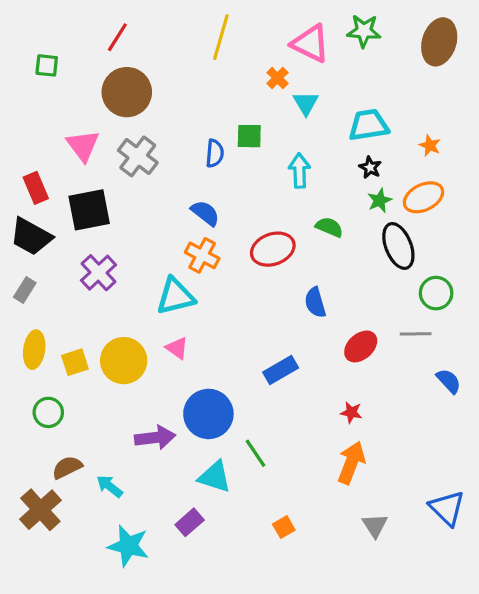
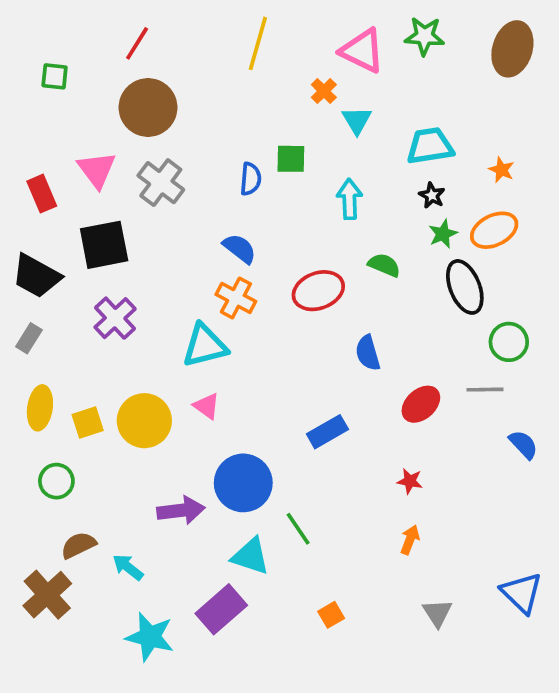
red rectangle: (36, 188) -> (42, 194), moved
orange arrow: (351, 463) -> (410, 540), size x0.6
purple rectangle: (190, 522) -> (221, 609), size x1.5

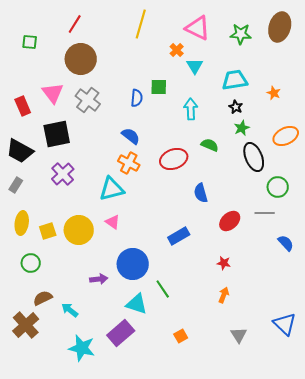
green star: (425, 36) -> (241, 34), moved
orange ellipse: (494, 230) -> (286, 136), moved
purple arrow: (181, 510) -> (99, 279), size x0.7

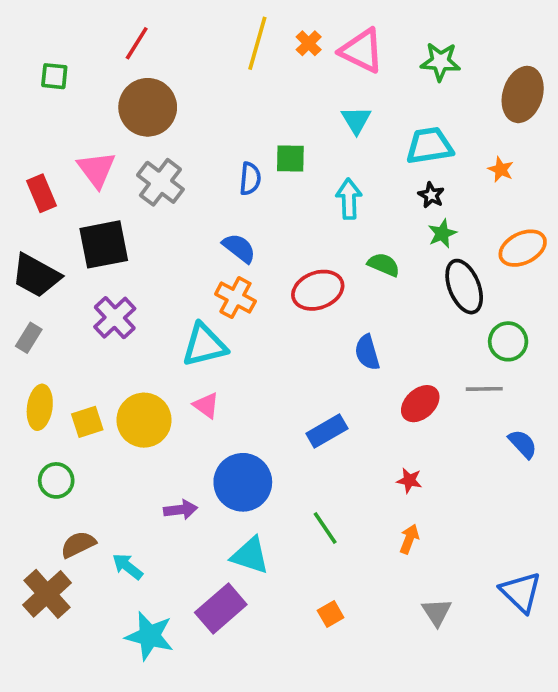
brown ellipse: (280, 27) -> (523, 94), moved
orange cross: (177, 50) -> (309, 43), moved
green line: (163, 289) -> (325, 528), moved

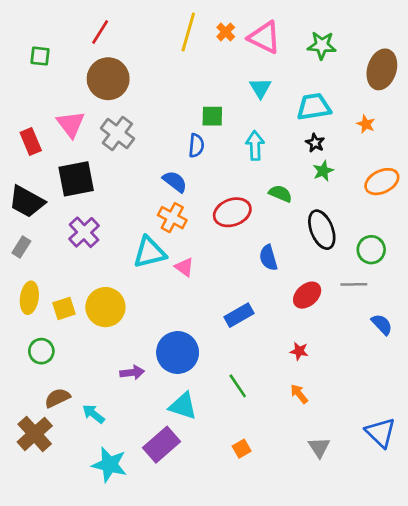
blue semicircle: (250, 179) -> (196, 146), moved
black ellipse: (464, 287) -> (322, 230), moved
pink triangle: (206, 405) -> (184, 267), moved
orange arrow: (409, 539) -> (299, 394), turned -60

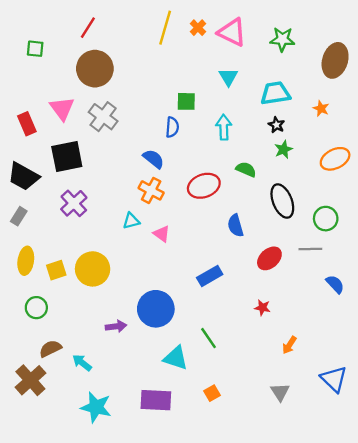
cyan triangle: (150, 252) -> (131, 221), size x0.6
orange arrow: (299, 394) -> (289, 345), moved, turned -108
cyan triangle: (183, 406) -> (176, 358), moved
purple rectangle: (162, 445) -> (156, 400), moved, turned 44

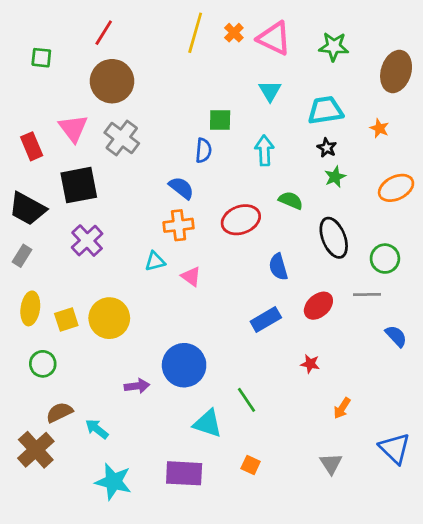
orange cross: (151, 190) -> (179, 225), turned -35
blue rectangle: (210, 276) -> (266, 319), moved
orange square: (212, 393) -> (251, 465), turned -35

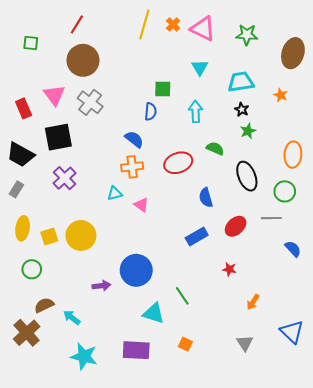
orange ellipse: (396, 188) -> (293, 155), moved, turned -60

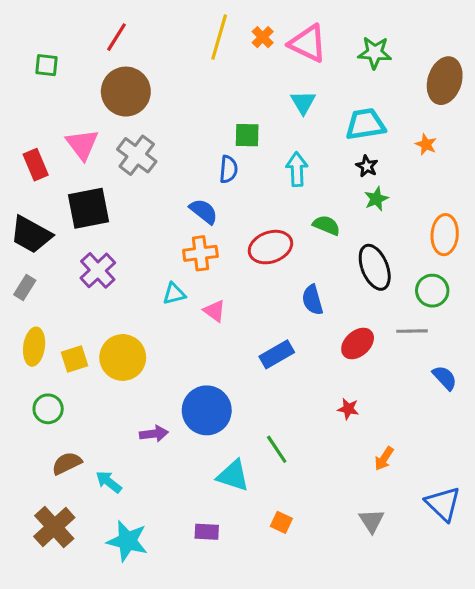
blue rectangle: (197, 237) -> (277, 354), moved
brown cross: (27, 333) -> (54, 527), moved
purple rectangle: (136, 350) -> (207, 532), size x0.6

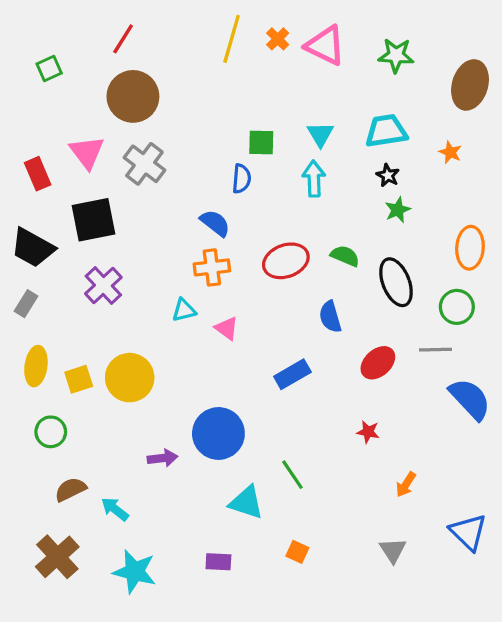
green square: (47, 65) -> (49, 68), turned -30
cyan triangle: (303, 102) -> (320, 134), moved
green semicircle: (326, 225) -> (345, 256), moved
blue semicircle: (445, 378) -> (470, 399), size x1.6

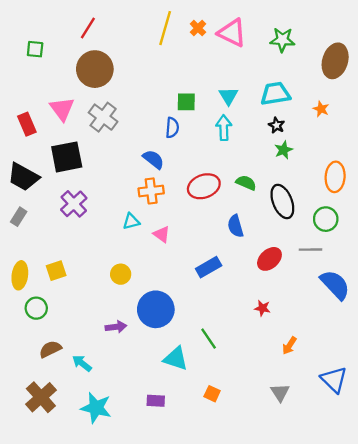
green square: (49, 68) -> (35, 49), turned 30
yellow ellipse: (36, 366) -> (20, 275), moved
yellow circle: (130, 378) -> (121, 274), moved, size x0.6

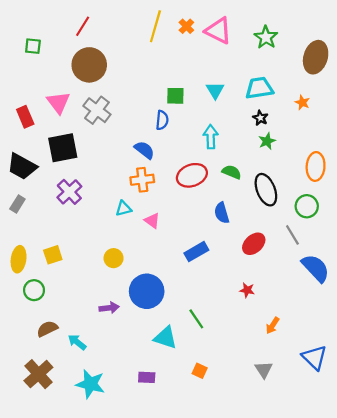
green star: (282, 40) -> (266, 37), turned 30
cyan arrow: (224, 128) -> (211, 137), moved
gray line: (310, 250) -> (292, 235), turned 60

